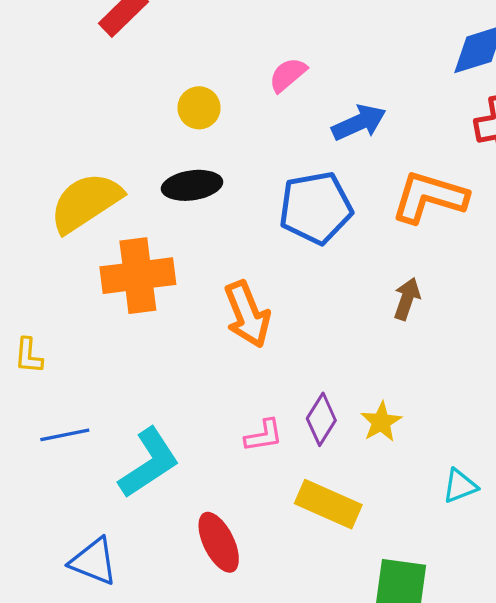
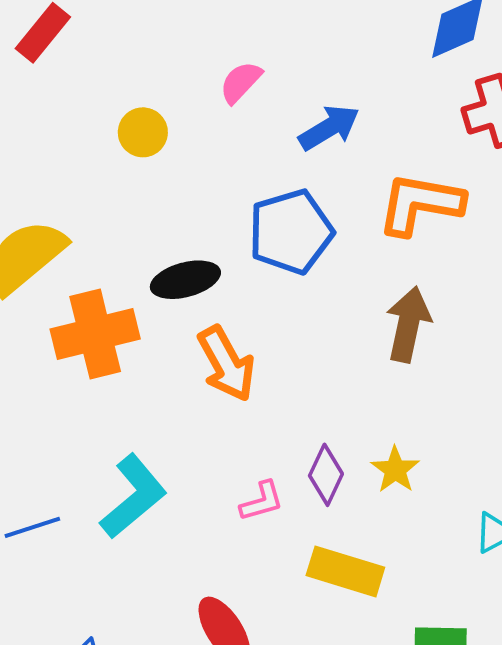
black ellipse: (192, 185) -> (185, 280), moved
brown arrow: (407, 299) -> (408, 324), size x1.5
cyan L-shape: (149, 463) -> (133, 497), moved

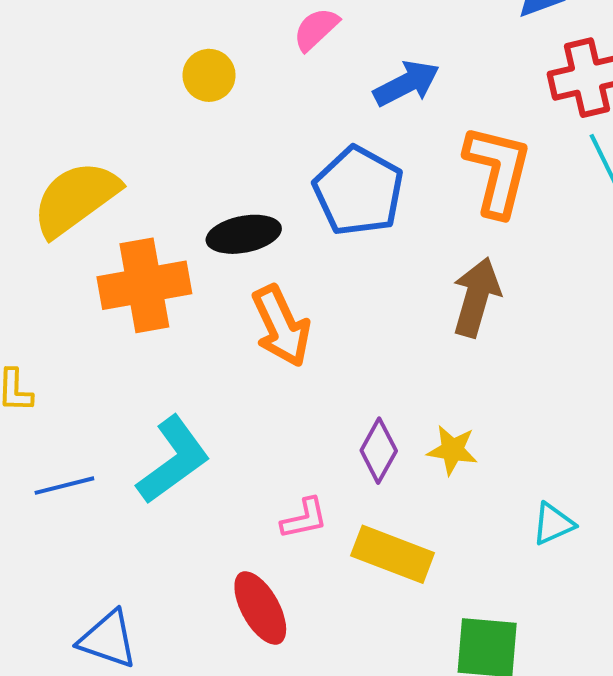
orange L-shape: (420, 204) -> (498, 171), turned 90
blue pentagon: (291, 232) -> (359, 191), turned -30
yellow star: (395, 470) -> (452, 450), turned -30
pink L-shape: (262, 501) -> (304, 519), moved

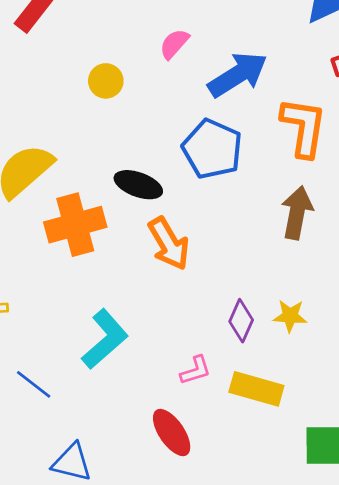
blue arrow: (406, 83) -> (238, 75), size x1.4
black ellipse: (244, 234) -> (138, 185), turned 36
blue line: (64, 486) -> (34, 384), moved, turned 57

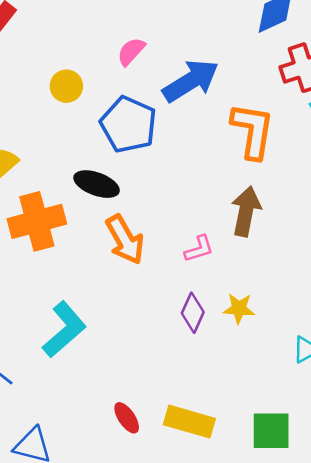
blue pentagon: (212, 149) -> (128, 124), moved
pink L-shape: (196, 370) -> (199, 249), moved
yellow rectangle: (256, 389) -> (189, 422), moved
red ellipse: (172, 433) -> (127, 418), size x0.7

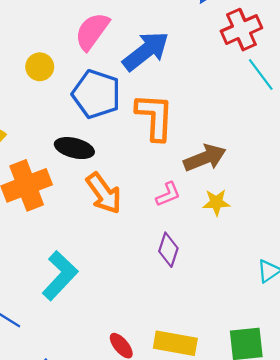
pink semicircle: (131, 52) -> (92, 31), size x1.5
orange L-shape: (253, 131) -> (155, 117), moved
brown arrow: (246, 211) -> (205, 158), turned 63
yellow star: (239, 309) -> (216, 202), moved

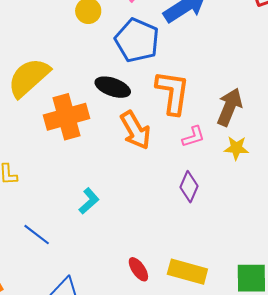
orange L-shape: (155, 117) -> (173, 93), moved
brown arrow: (205, 158) -> (230, 107), turned -51
cyan L-shape: (60, 276) -> (89, 201), size x0.6

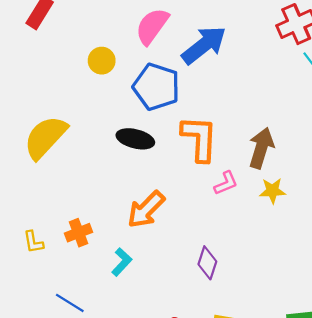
orange cross: (66, 117) -> (79, 233), moved, size x0.6
orange arrow: (135, 130) -> (146, 210), moved, turned 81
purple diamond: (189, 187) -> (207, 263), moved

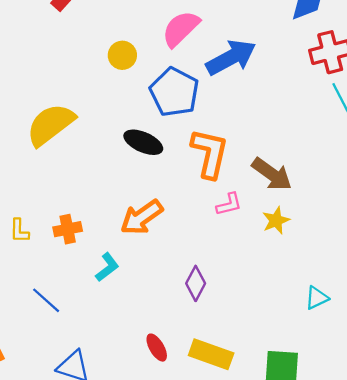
brown arrow: (261, 148) -> (272, 174), turned 99
yellow star: (273, 191) -> (276, 220), turned -30

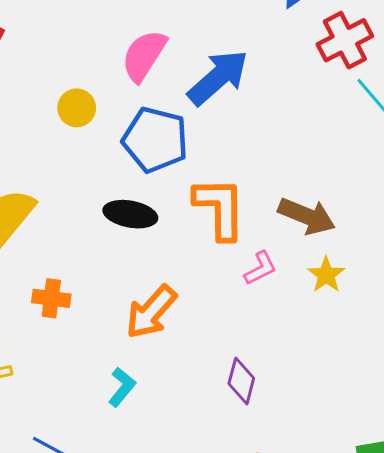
orange cross: (68, 229) -> (51, 298), moved, turned 32

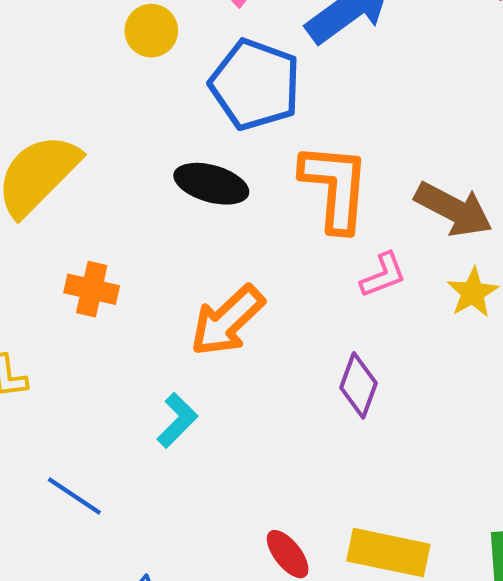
purple diamond: (241, 381) -> (358, 385), moved

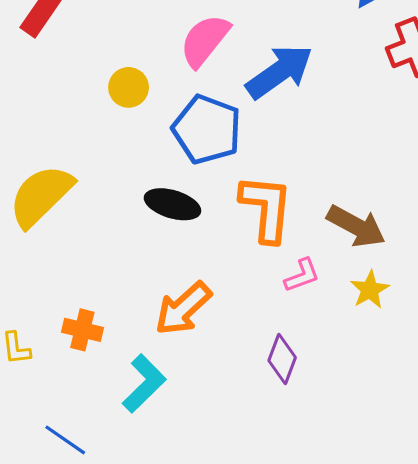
orange cross: (92, 289) -> (82, 330), moved
cyan L-shape: (177, 420) -> (144, 384), size x1.4

